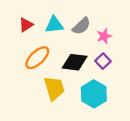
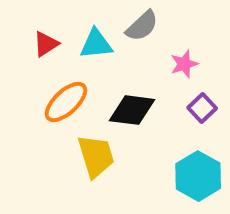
gray semicircle: (81, 26) -> (142, 26), moved
purple square: (103, 61) -> (202, 108), moved
cyan hexagon: (94, 94) -> (198, 176), moved

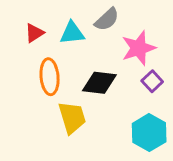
pink star: (184, 64) -> (139, 48), size x1.6
orange ellipse: (66, 102) -> (50, 77), turned -52

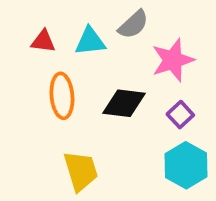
red triangle: (34, 33) -> (43, 41), turned 40
purple square: (152, 81) -> (180, 115), moved
yellow trapezoid: (72, 117) -> (81, 171), moved

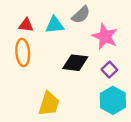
pink star: (173, 60) -> (105, 36), turned -30
orange ellipse: (62, 96) -> (23, 52), moved
yellow trapezoid: (81, 171) -> (49, 104), turned 35

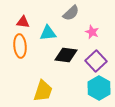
cyan triangle: (55, 25) -> (48, 33), moved
pink star: (105, 36) -> (92, 32), size x0.6
purple square: (109, 70) -> (96, 61), size x1.5

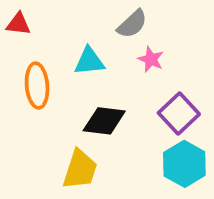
red triangle: (23, 22) -> (18, 24), moved
pink star: (92, 32) -> (151, 59), moved
black diamond: (66, 55) -> (104, 121), moved

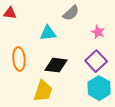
pink star: (151, 59) -> (98, 32), moved
orange ellipse: (37, 86) -> (19, 59), moved

